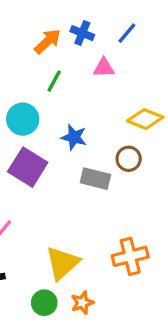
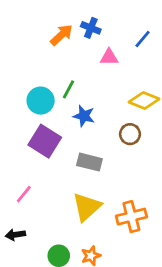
blue line: (127, 33) -> (143, 39), moved
green line: (54, 81) -> (68, 89), moved
gray rectangle: (95, 179) -> (89, 162), moved
yellow triangle: (62, 263) -> (87, 207), moved

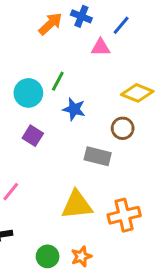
blue line: (143, 39) -> (121, 25), moved
purple square: (45, 141) -> (33, 136), size x0.6
gray rectangle: (89, 162) -> (98, 156), moved
yellow triangle: (87, 207) -> (77, 205), turned 36

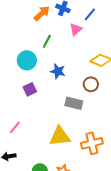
pink triangle: (101, 47) -> (76, 29), turned -40
green line: (58, 81) -> (47, 41), moved
purple square: (33, 136) -> (30, 89), turned 32

